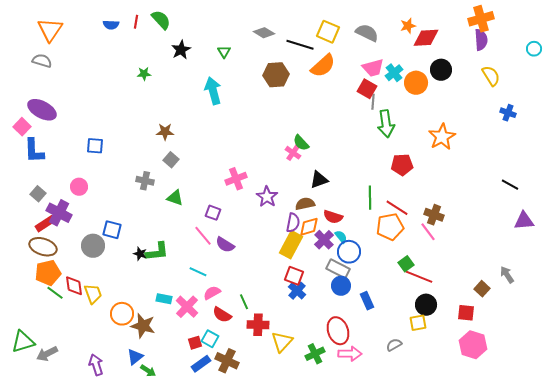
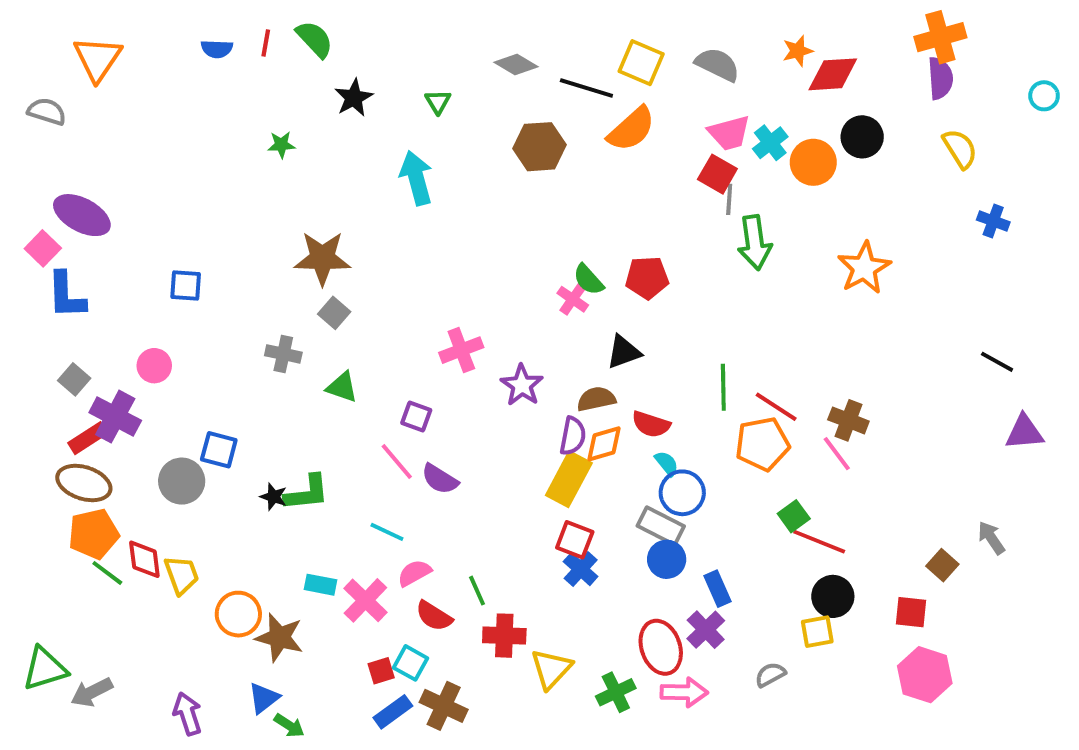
gray semicircle: (42, 61) -> (47, 111), moved
brown star: (165, 132) -> (322, 258), size x1.6
red pentagon: (402, 165) -> (647, 278), moved
purple cross: (324, 240) -> (706, 630), moved

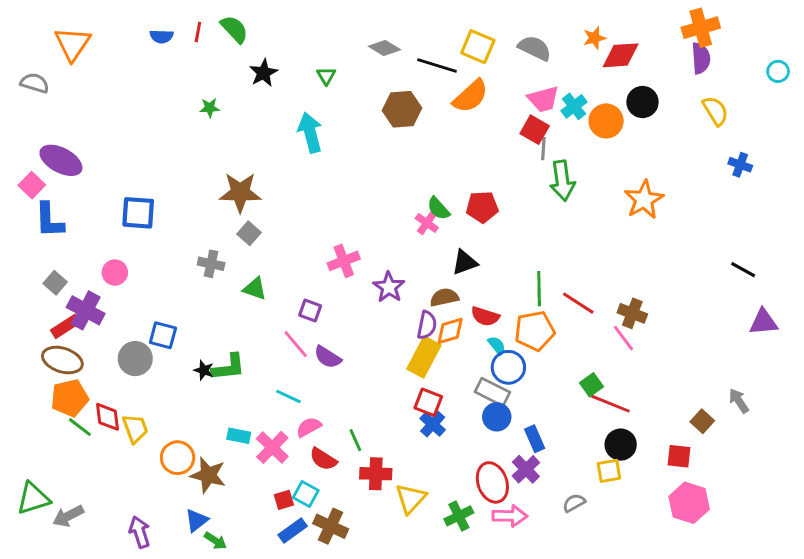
blue square: (186, 285) -> (138, 213), size x1.4
orange pentagon: (762, 444) -> (535, 331), moved

